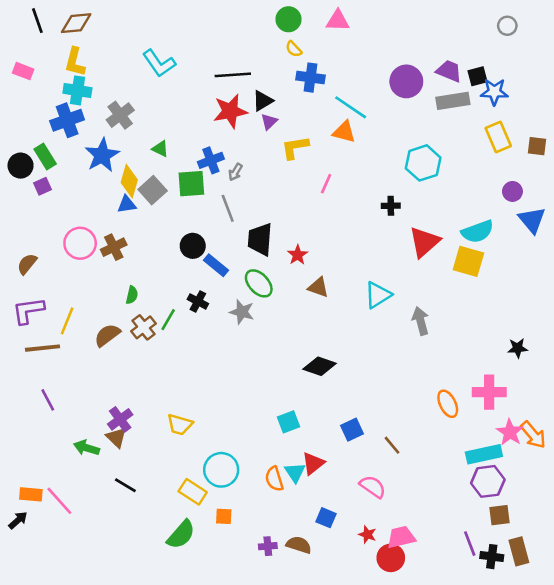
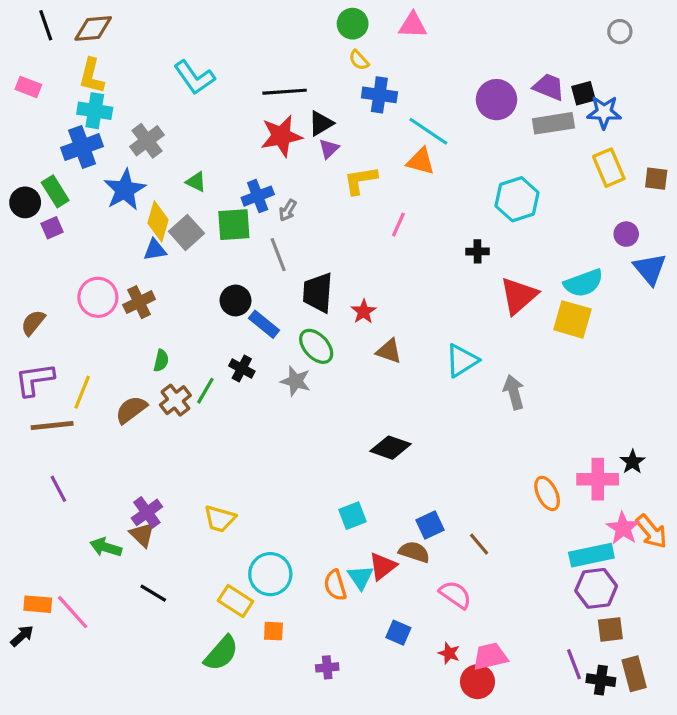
black star: (518, 348) -> (633, 462), moved, turned -30
brown semicircle: (299, 545) -> (414, 552), moved

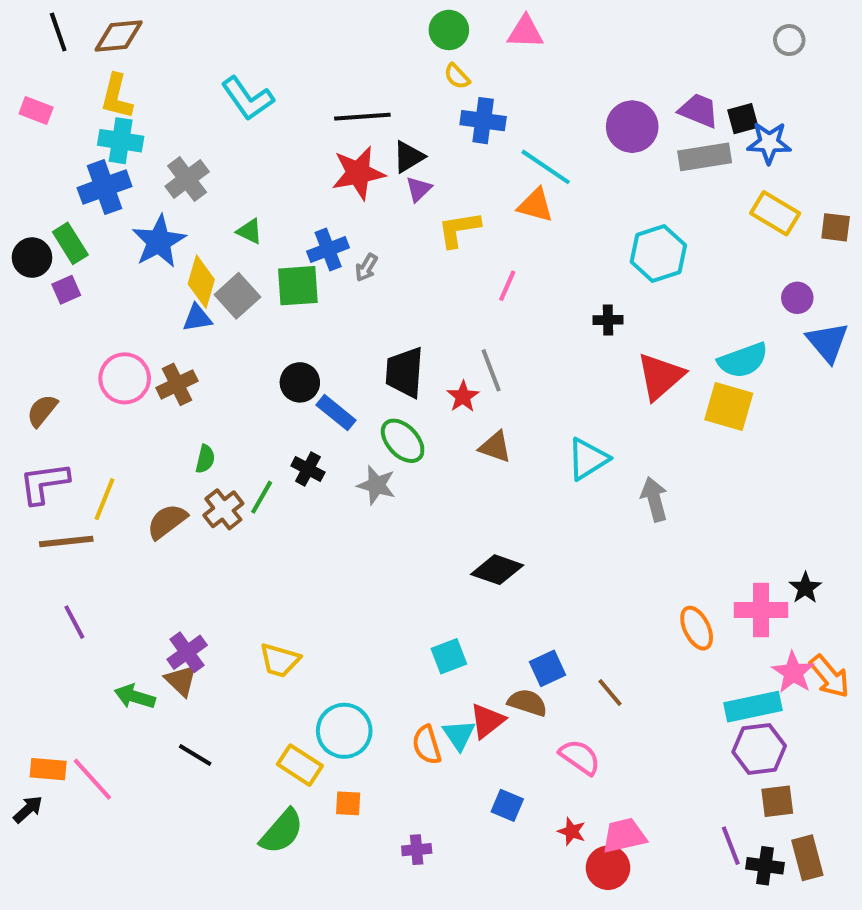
yellow rectangle: (609, 168) -> (775, 213), turned -36
gray line: (278, 255) -> (491, 370), moved

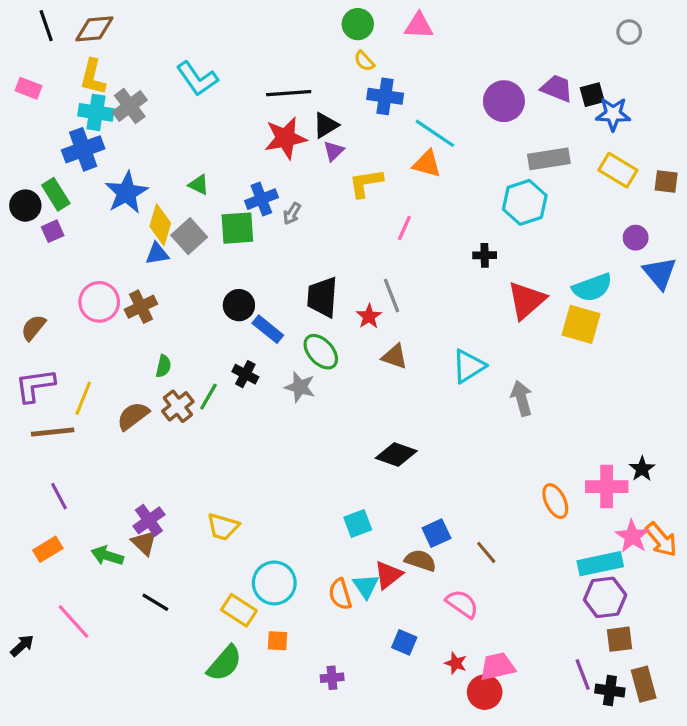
gray rectangle: (705, 157) -> (549, 159), moved
gray cross: (187, 179) -> (130, 106), moved
orange rectangle: (48, 769) -> (48, 549), moved, turned -36

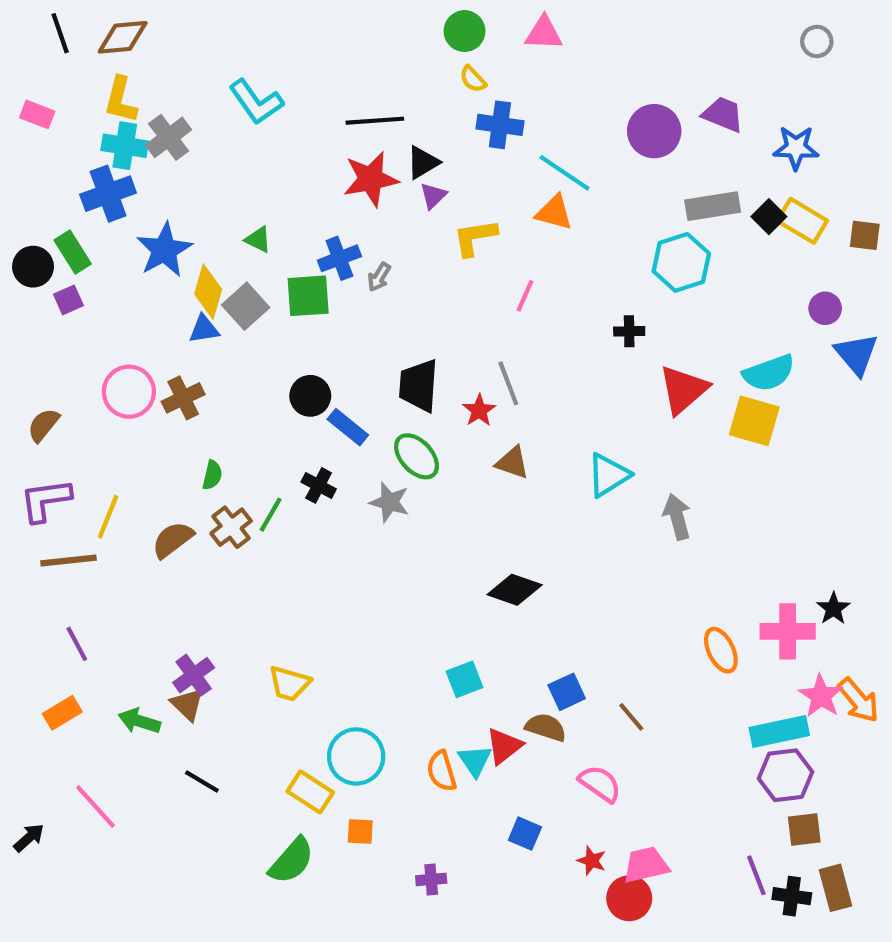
black square: (592, 95) -> (769, 217), moved, turned -30

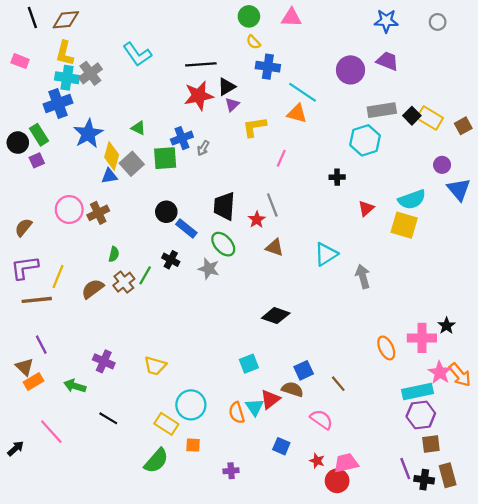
blue star: (796, 148) -> (386, 21), moved
brown square: (865, 235) -> (463, 126), turned -36
red triangle: (683, 390) -> (366, 208), size x0.6
purple cross: (194, 675) -> (104, 361), turned -30
brown triangle: (187, 704) -> (25, 367), moved

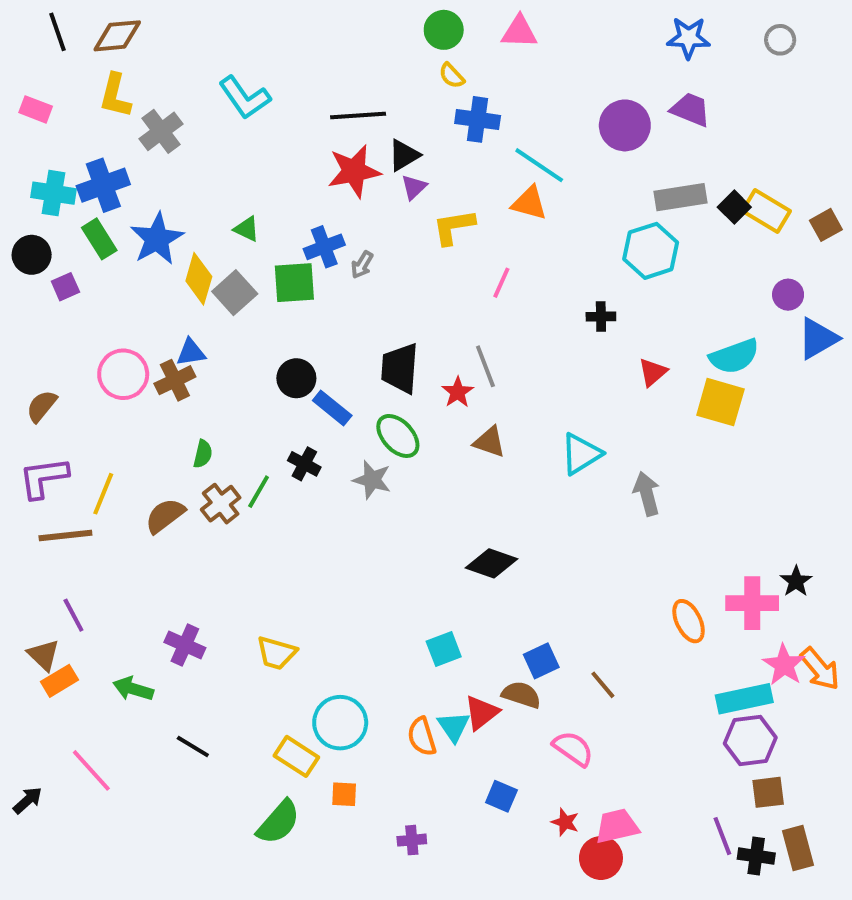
cyan cross: (67, 78) -> (54, 193), moved
green rectangle: (39, 135) -> (99, 239), moved
blue triangle: (109, 176) -> (191, 352), moved
blue triangle: (459, 189) -> (818, 338), turned 40

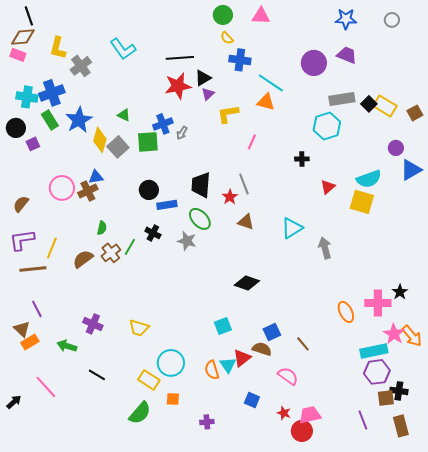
brown diamond: (117, 36) -> (23, 37), moved
blue rectangle: (332, 408) -> (167, 205), turned -48
black cross: (756, 856) -> (399, 391), moved

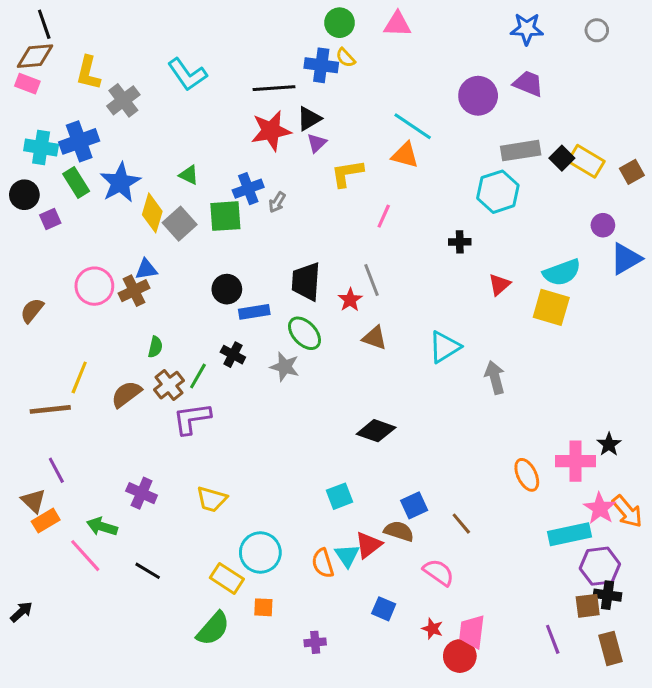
blue cross: (240, 60) -> (321, 65), moved
purple L-shape: (22, 240) -> (192, 419), moved
purple hexagon: (377, 372) -> (600, 566), moved
pink line: (46, 387) -> (85, 556), moved
pink trapezoid: (310, 415) -> (472, 632), turned -70

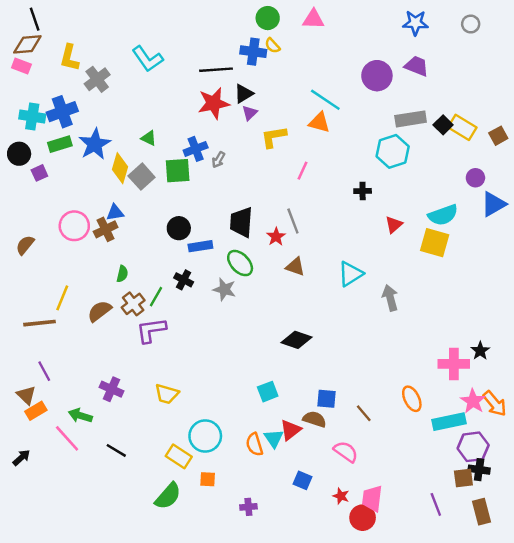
green rectangle: (76, 183) -> (60, 144), turned -75
orange ellipse: (527, 475) -> (412, 399), moved
blue square: (414, 505) -> (327, 399), turned 30
black arrow: (21, 612) -> (21, 458), moved

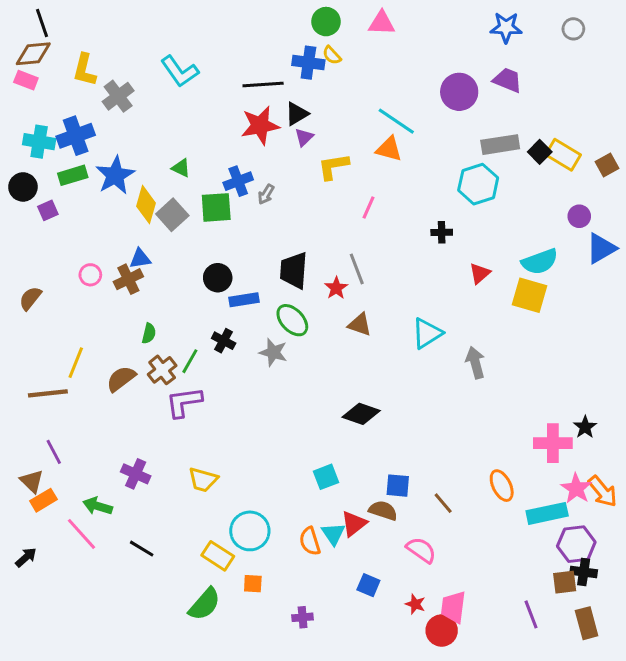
pink circle: (74, 226) -> (90, 275), size x0.6

